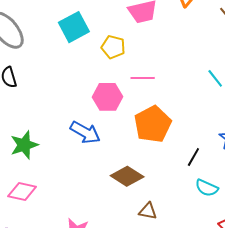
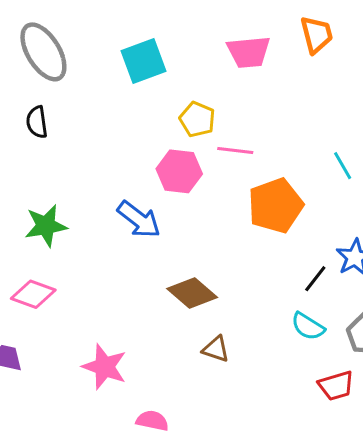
yellow pentagon: (113, 47) -> (197, 119), moved
orange pentagon: (153, 124) -> (276, 206), moved
black line: (193, 157) -> (315, 279), moved

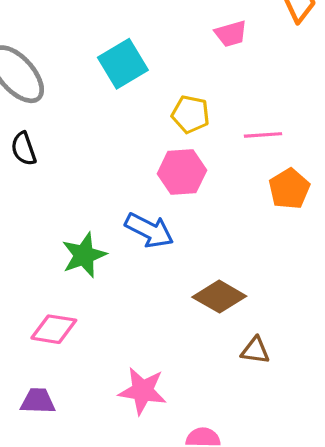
pink trapezoid: (249, 52) -> (231, 34), size x0.7
pink line: (235, 150) -> (263, 135), moved
orange pentagon: (276, 206) -> (289, 189), size x0.7
green star: (46, 226) -> (84, 255), moved

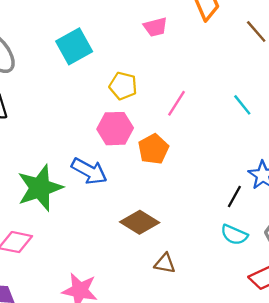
pink line: (263, 135) -> (177, 103), turned -56
orange pentagon: (289, 189) -> (153, 149), moved
green star: (84, 255) -> (40, 188), size x1.4

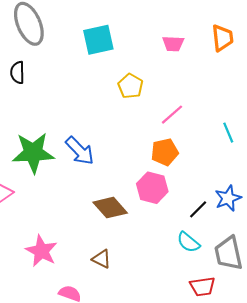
pink hexagon: (115, 129) -> (152, 188), moved
orange pentagon: (153, 149) -> (165, 152), moved
brown triangle: (165, 263) -> (102, 259), moved

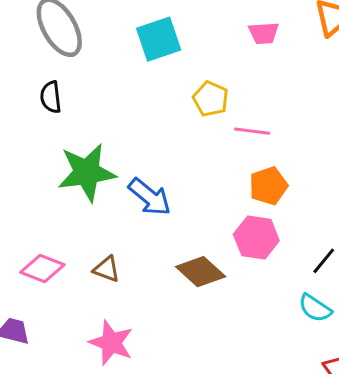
pink line: (172, 115) -> (252, 131), moved, turned 55
green star: (33, 153) -> (87, 172), moved
brown triangle: (102, 259) -> (107, 269), moved

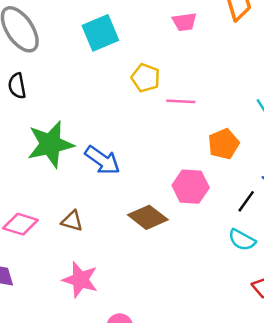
orange pentagon: (268, 186) -> (224, 144), moved

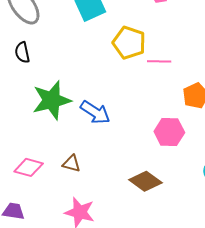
yellow pentagon: (146, 78) -> (129, 43), size x1.4
brown diamond: (148, 217) -> (145, 181), moved

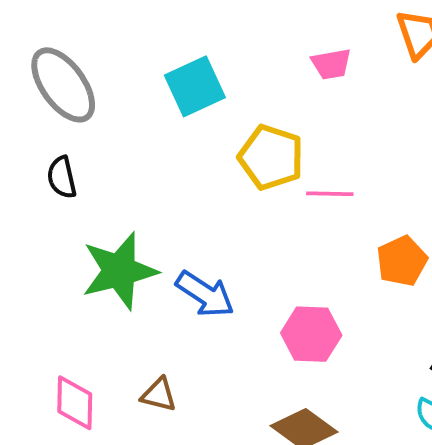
pink hexagon: (169, 132) -> (311, 334), moved
pink diamond: (29, 167) -> (75, 403), turned 76

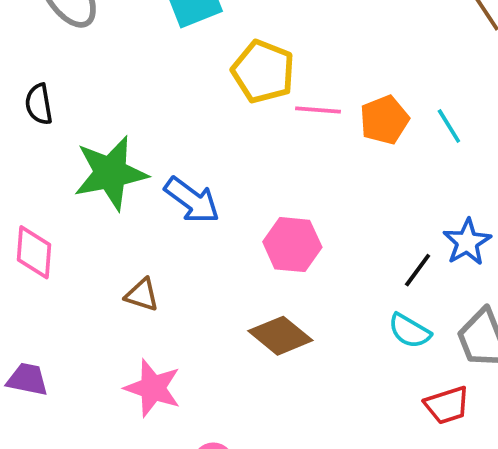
black semicircle: (62, 177) -> (39, 104), moved
orange pentagon: (402, 261) -> (384, 120), moved
pink diamond: (75, 403) -> (34, 252), moved

